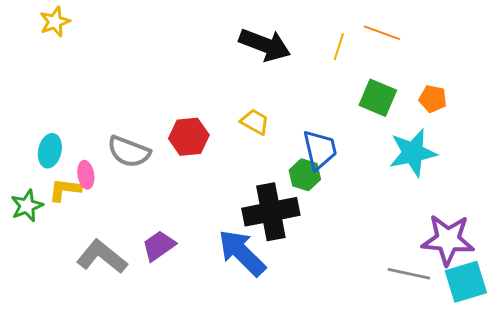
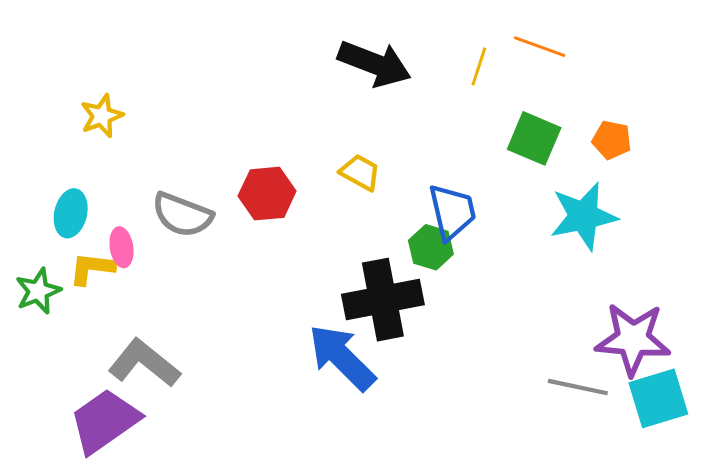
yellow star: (55, 22) -> (102, 116), moved
purple trapezoid: (159, 246) -> (105, 421), moved, size x1.5

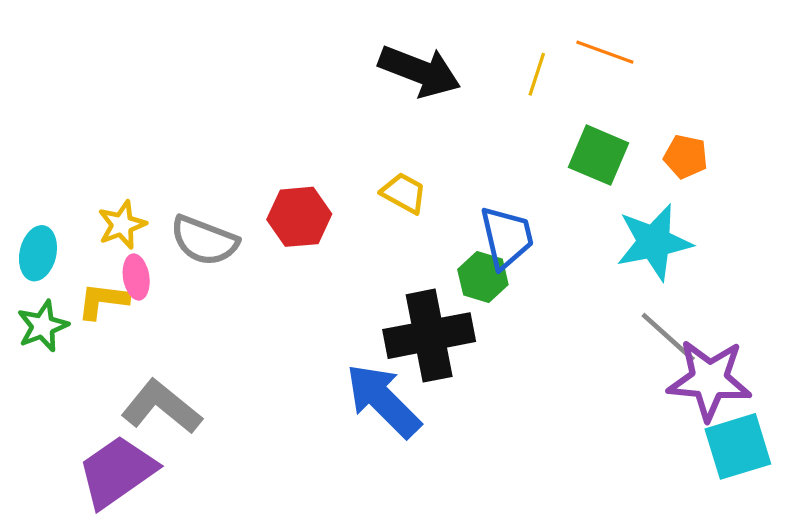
yellow star: (102, 116) -> (122, 225), moved
cyan ellipse: (71, 213) -> (38, 253), moved
gray line: (578, 387) -> (668, 337), moved, turned 30

